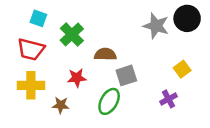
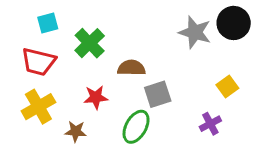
cyan square: (38, 18) -> (48, 23), turned -35
yellow cross: (31, 85) -> (38, 107), turned -30

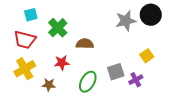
gray star: (195, 32) -> (126, 21), turned -30
gray square: (158, 94) -> (116, 72), moved

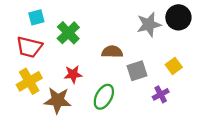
brown semicircle: (85, 44) -> (112, 52), moved
gray square: (116, 72) -> (137, 71), moved
brown star: (49, 85) -> (58, 100), size x1.6

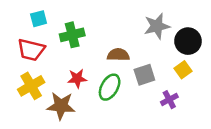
black circle: (178, 17) -> (188, 41), moved
green cross: (68, 33) -> (72, 35), turned 30
green ellipse: (104, 97) -> (110, 87), moved

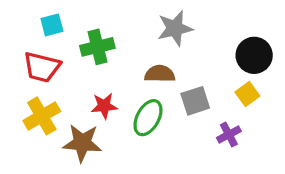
gray star: (157, 26) -> (175, 28), moved

